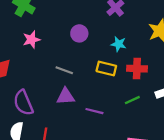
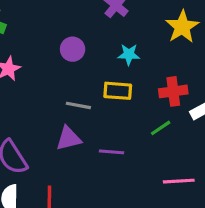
red cross: (137, 69) -> (173, 91), moved
gray line: (64, 70) -> (78, 105), moved

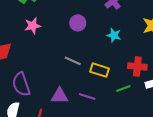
yellow rectangle: (118, 91) -> (100, 70), moved
purple triangle: (68, 139) -> (60, 96), moved

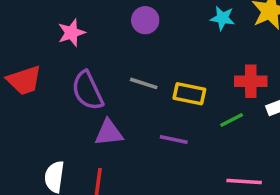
cyan star: (114, 35) -> (222, 18), moved
purple semicircle: (21, 84) -> (87, 91), moved
purple triangle: (60, 96) -> (109, 133), moved

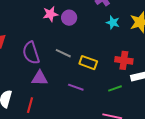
pink star: (71, 33) -> (50, 14), moved
green line: (232, 120) -> (115, 88), moved

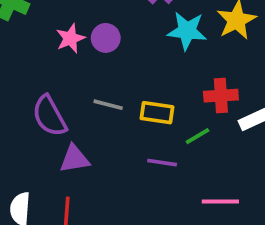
cyan star: (113, 23) -> (187, 31), size x1.5
purple line: (76, 87) -> (162, 163), moved
green line: (115, 88) -> (198, 136), moved

